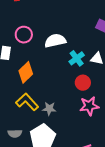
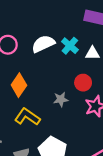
cyan cross: (77, 58) -> (70, 46), moved
gray star: (49, 109) -> (61, 99), moved

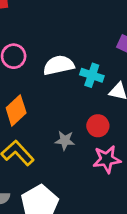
cyan cross: (70, 46) -> (92, 75), turned -35

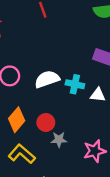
red circle: (98, 126) -> (46, 122), moved

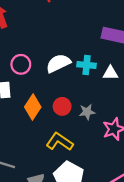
gray star: (59, 140) -> (87, 112), moved
yellow L-shape: (22, 154) -> (60, 142), moved

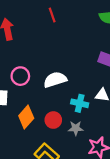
cyan cross: (87, 65) -> (80, 103), moved

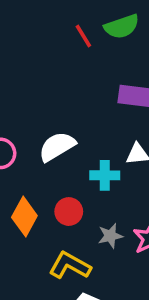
red line: (52, 15) -> (83, 36), moved
gray star: (76, 128) -> (110, 236), moved

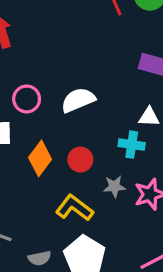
cyan cross: (105, 175) -> (132, 145), moved

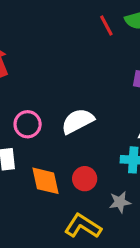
orange diamond: (40, 158) -> (45, 181), turned -44

